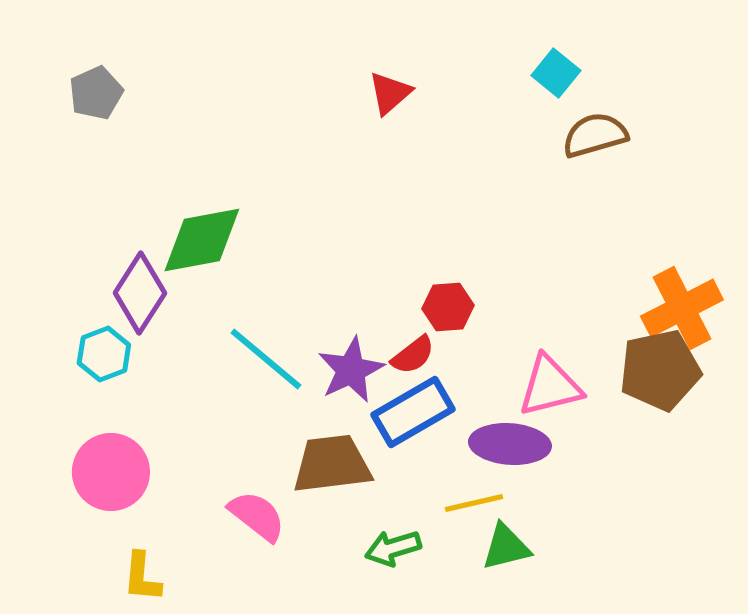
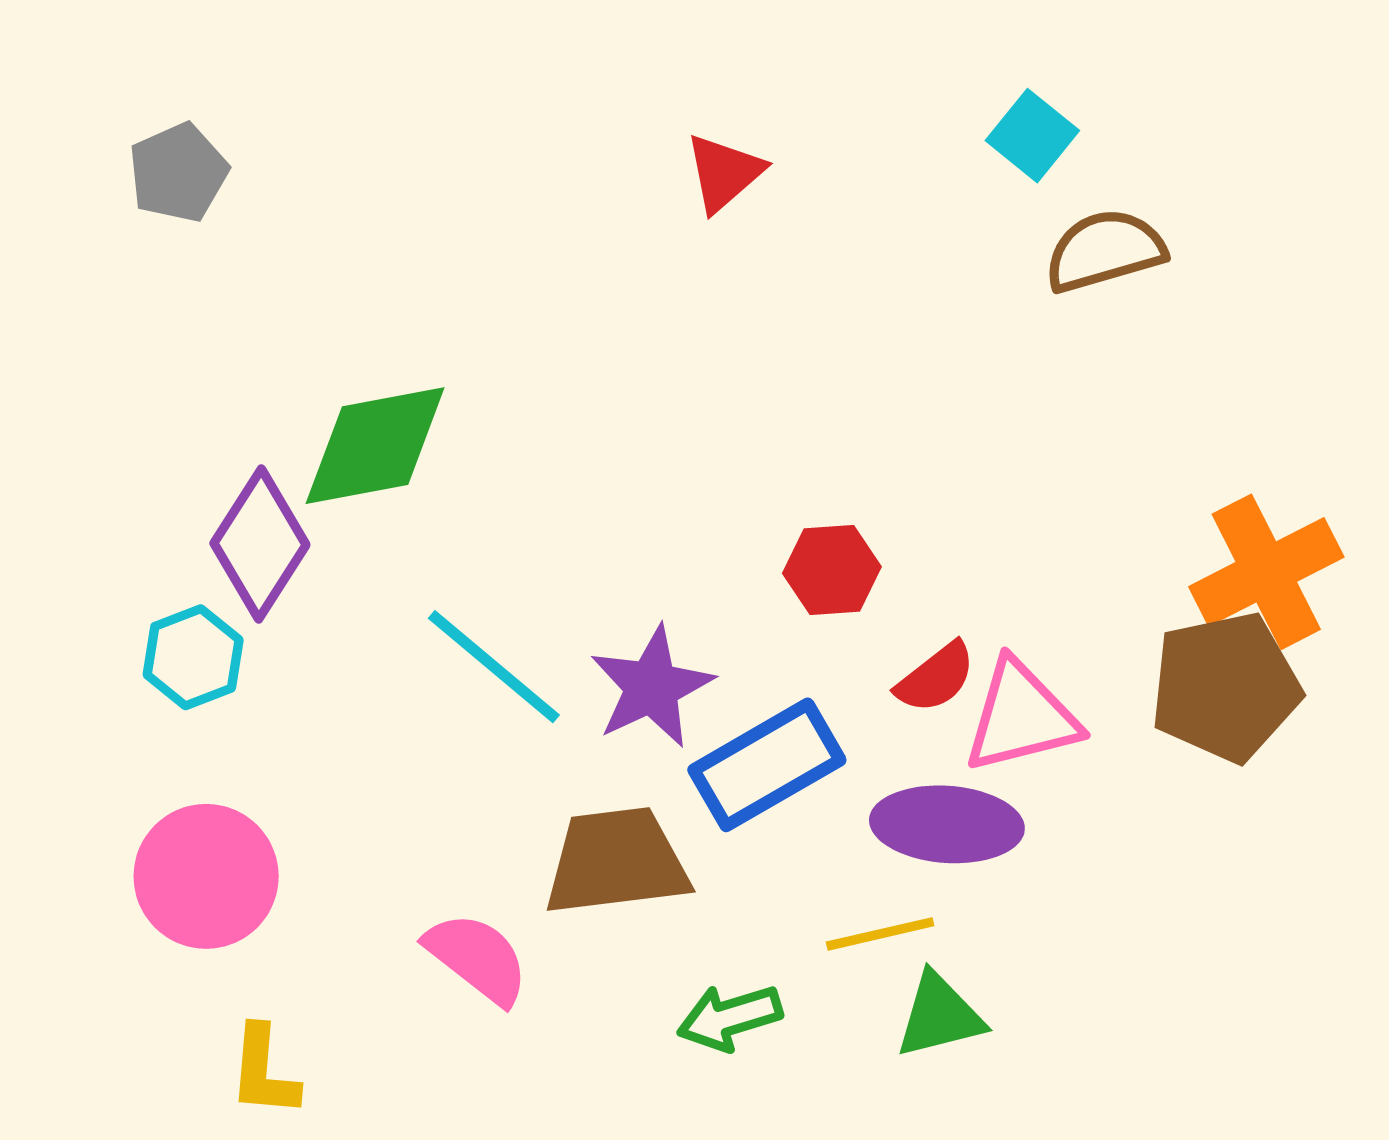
red semicircle: (413, 355) -> (936, 678), moved

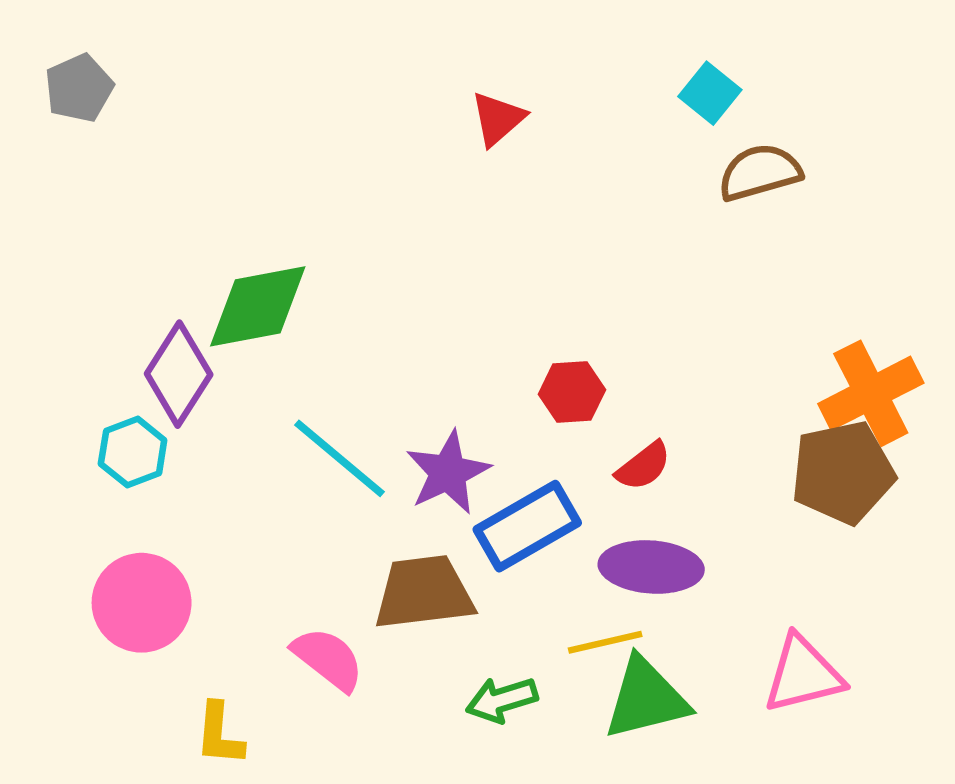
gray pentagon: (178, 173) -> (79, 88), moved
pink triangle: (1021, 717) -> (803, 674), moved
green triangle: (939, 1016) -> (646, 699), size x1.4
yellow L-shape: (264, 1071) -> (219, 734), moved

